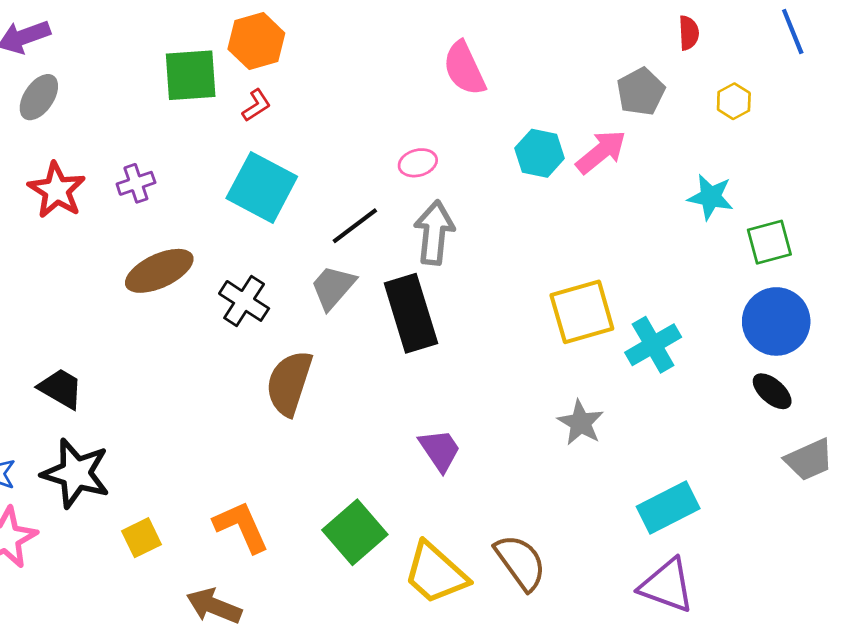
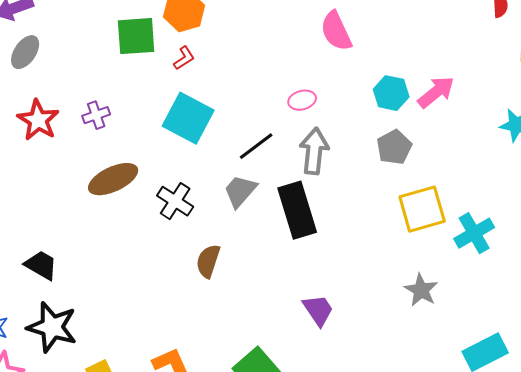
gray pentagon: (641, 92) -> (394, 147), moved
brown semicircle: (289, 383) -> (208, 261), size x0.7

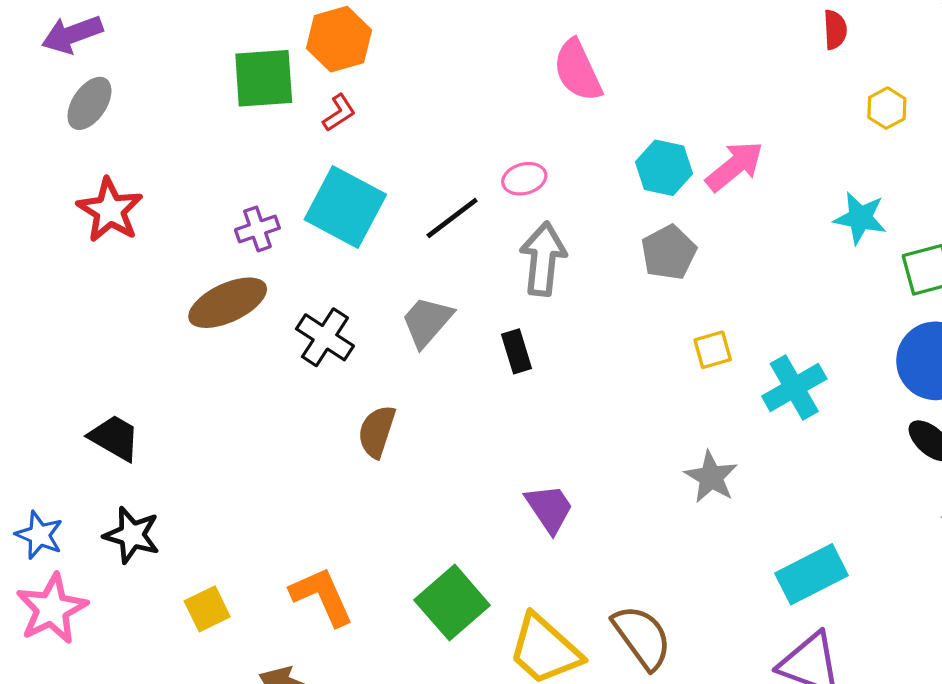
purple cross: (96, 115) -> (257, 229), moved
black line: (256, 146) -> (452, 218), moved
yellow square: (422, 209) -> (713, 350), size x0.5
black rectangle: (297, 210) -> (516, 351), size x0.5
black star: (52, 327) -> (132, 535), size x0.7

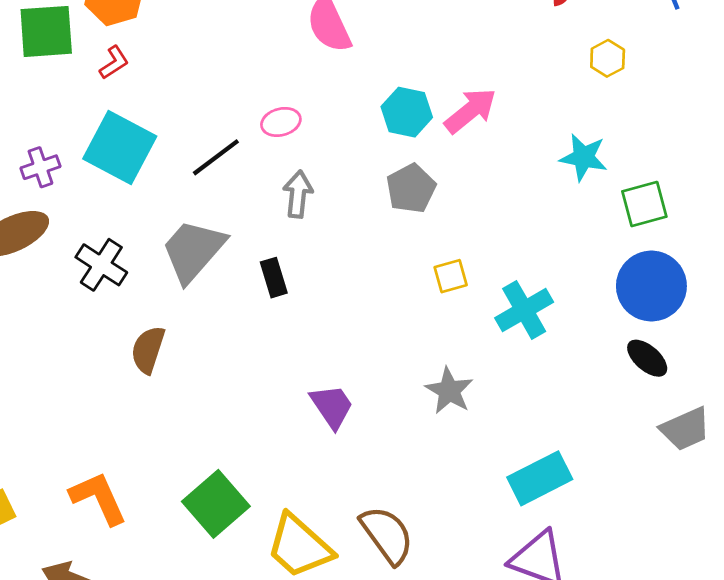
gray arrow: (543, 259) -> (298, 194), size x0.7
gray trapezoid: (427, 322) -> (193, 251), size x1.4
purple trapezoid: (549, 508) -> (332, 406), moved

